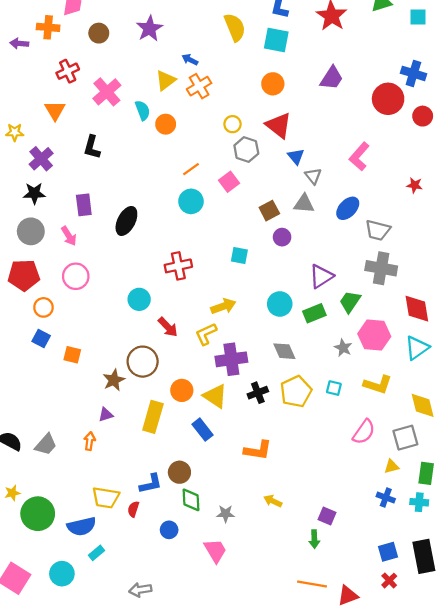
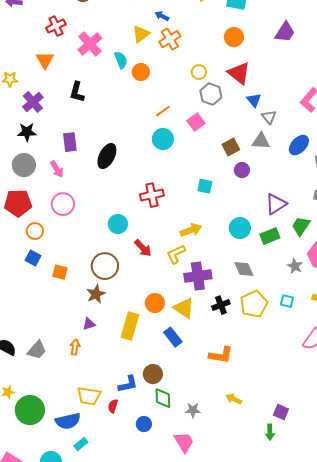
brown circle: (143, 362) -> (105, 266), moved

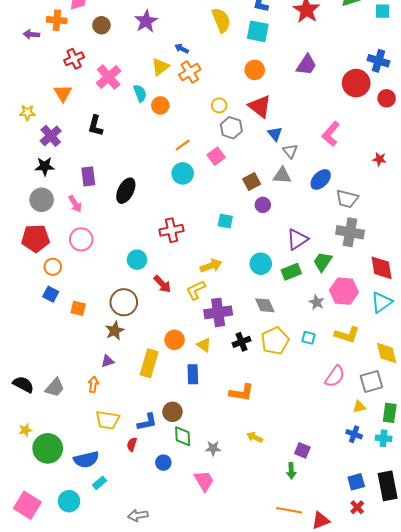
yellow triangle: (184, 308) -> (204, 345), size x0.7
blue rectangle: (173, 337) -> (193, 374), turned 36
yellow trapezoid: (89, 396) -> (108, 420), moved

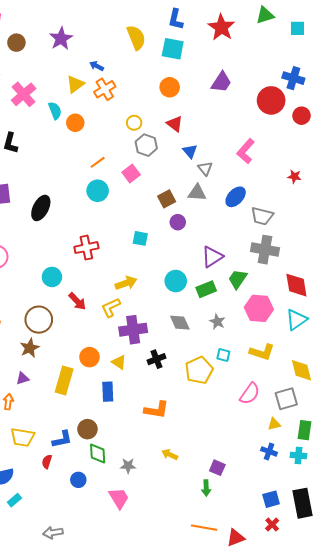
red triangle: (260, 106) -> (175, 124), size x0.7
gray star: (317, 302) -> (217, 322), moved
yellow pentagon: (275, 341) -> (199, 370), moved

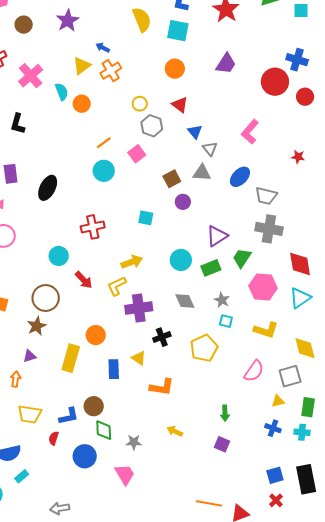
cyan square: (223, 355) -> (226, 321), moved
yellow triangle: (119, 362) -> (139, 358), moved
blue circle: (78, 480) -> (85, 456), size x1.5
green arrow: (206, 488) -> (225, 413), moved

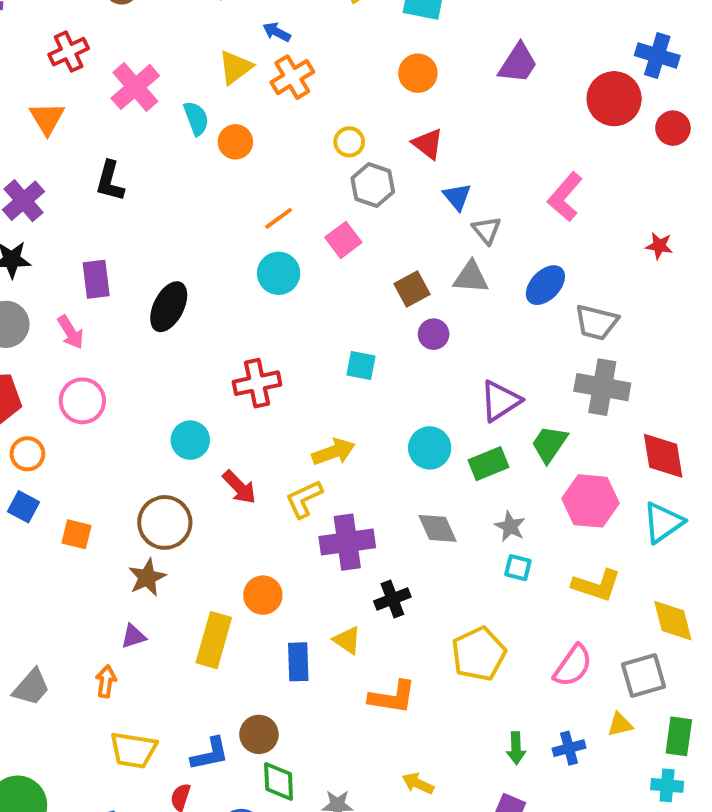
yellow pentagon: (204, 348) -> (479, 654), moved
blue cross: (273, 428) -> (569, 748), moved, turned -35

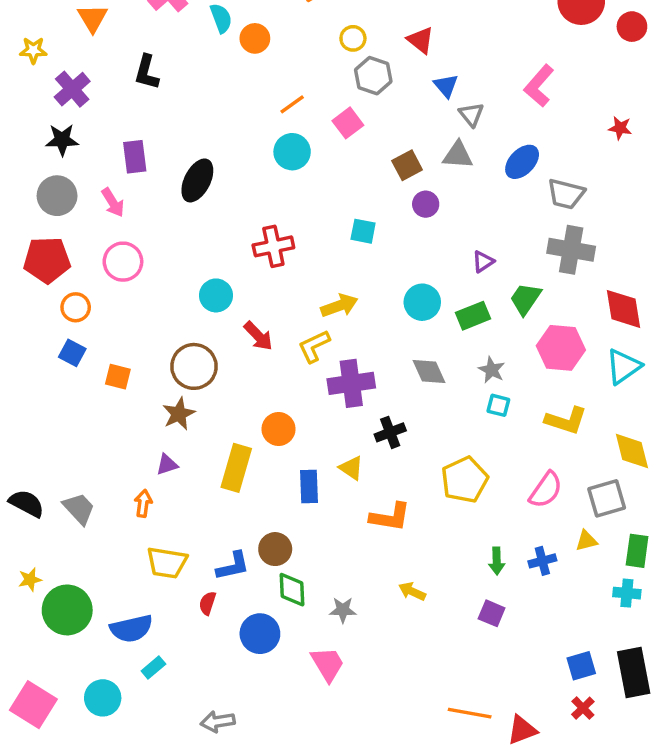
purple triangle: (500, 401) -> (483, 262), size x0.6
gray trapezoid: (31, 687) -> (79, 509), turned -84

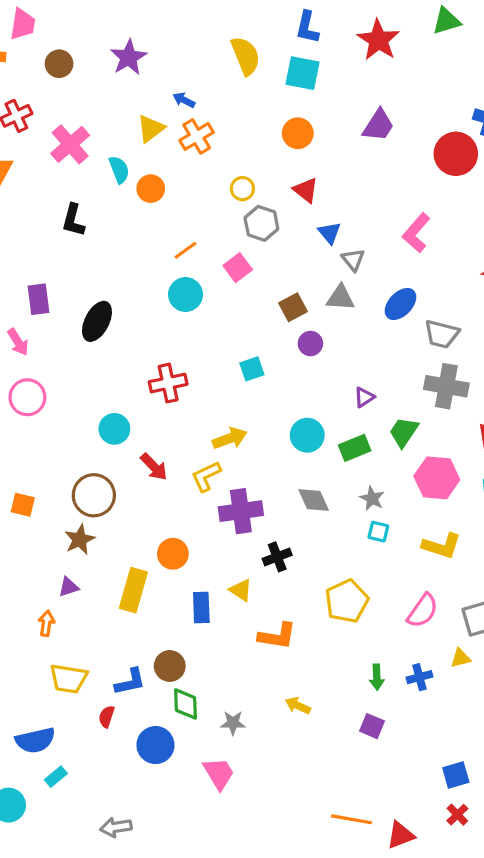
black L-shape: (147, 72) -> (73, 220), moved
cyan square: (363, 231) -> (252, 369), turned -30

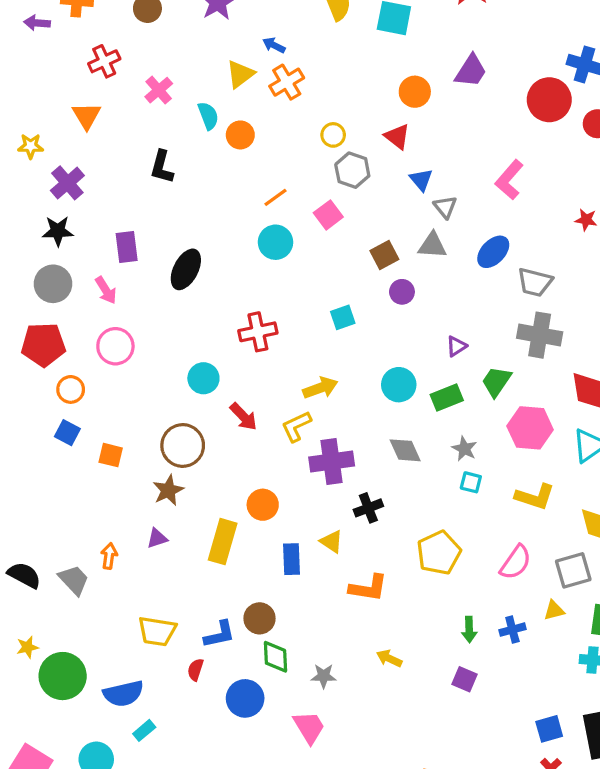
orange circle: (298, 133) -> (415, 92), moved
pink cross: (70, 144) -> (159, 90), size x0.7
orange arrow: (46, 623) -> (109, 556), moved

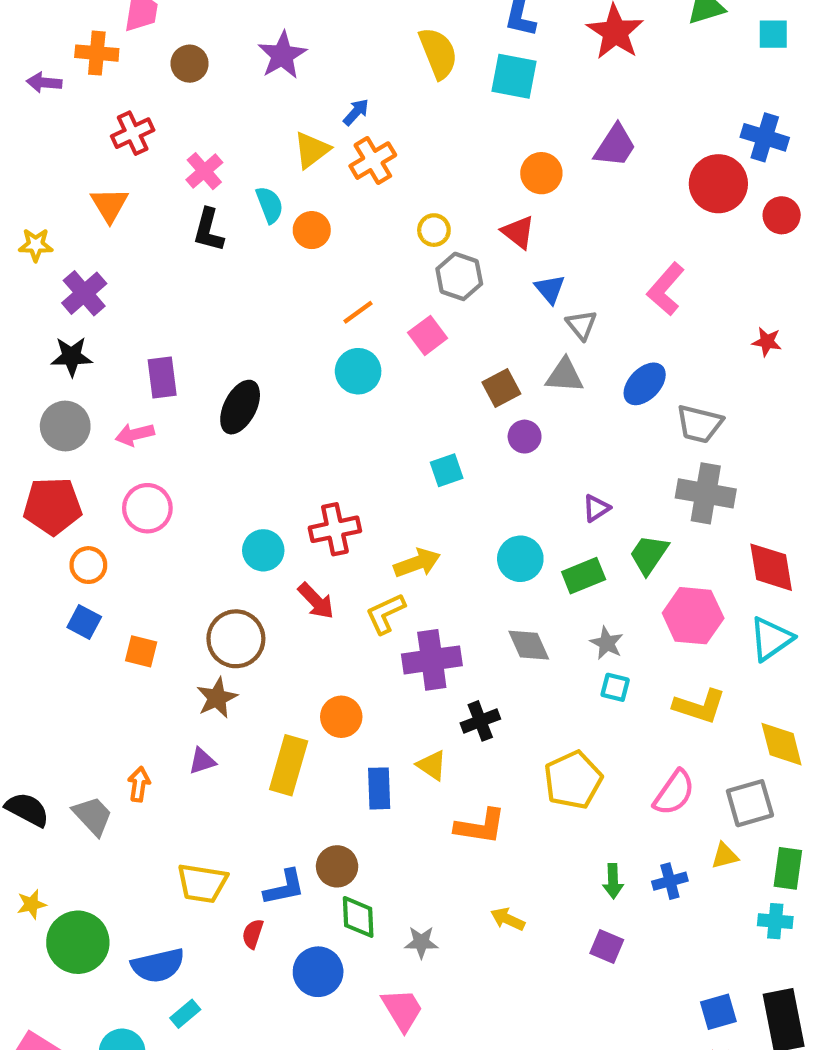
blue arrow: (274, 45) -> (356, 112), turned 105
black L-shape: (162, 167) -> (208, 230), moved
pink arrow: (106, 290) -> (135, 434), turned 108
red cross: (258, 332) -> (335, 529), moved

